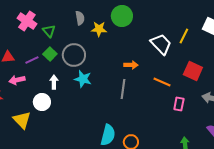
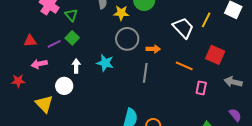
gray circle: (74, 55) -> (127, 39), moved

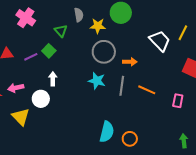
green triangle: (71, 15) -> (61, 31), moved
cyan star: (105, 63) -> (97, 81), moved
pink arrow: (39, 64) -> (16, 88), moved
orange line: (184, 66) -> (147, 90), moved

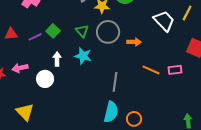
green triangle: (61, 31) -> (82, 31), moved
cyan star: (97, 81) -> (83, 56), moved
gray line: (122, 86) -> (115, 82), moved
pink rectangle: (178, 101) -> (175, 70), moved, turned 72
yellow triangle: (21, 117) -> (25, 112), moved

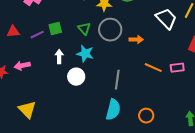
green square: (53, 31) -> (55, 29), turned 32
white circle: (45, 79) -> (76, 77), moved
orange circle: (134, 119) -> (146, 116), moved

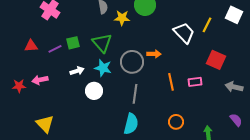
green triangle: (84, 29) -> (102, 43), size x1.5
gray circle: (110, 30) -> (132, 62), moved
white arrow: (59, 57) -> (77, 71), turned 72
orange line: (153, 68) -> (171, 82), turned 54
orange circle: (146, 116) -> (176, 122), moved

